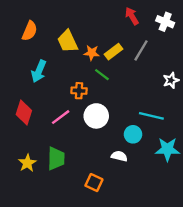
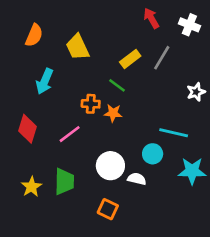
orange star: (92, 53) -> (113, 113), moved
white circle: (96, 116) -> (110, 166), moved

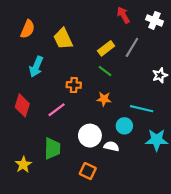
green line: (117, 85) -> (105, 71), moved
orange star: (113, 113) -> (104, 99), moved
yellow star: (31, 187) -> (23, 165), moved

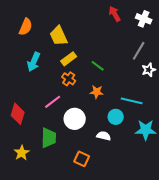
gray line: (132, 47) -> (139, 51), moved
yellow rectangle: (106, 48) -> (69, 59), moved
orange cross: (74, 85) -> (69, 79), turned 32
red diamond: (22, 105) -> (18, 114), moved
white circle: (90, 136) -> (75, 119), moved

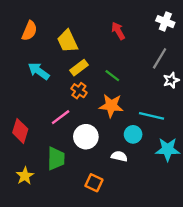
red arrow: (115, 14) -> (118, 31), moved
cyan arrow: (34, 62) -> (39, 71), turned 102
orange star: (97, 92) -> (111, 106), size x1.5

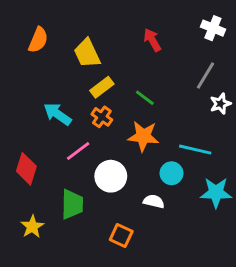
cyan arrow: (39, 71) -> (57, 114), moved

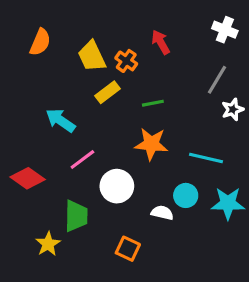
green line: (145, 98) -> (153, 103), turned -48
orange cross: (102, 117) -> (126, 61), moved
red diamond: (26, 169) -> (28, 178), turned -72
cyan circle: (172, 173) -> (186, 195), moved
yellow star: (32, 227) -> (48, 244), moved

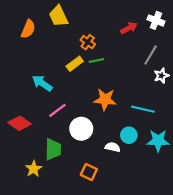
red arrow: (161, 42) -> (129, 28), moved, turned 91
yellow trapezoid: (92, 56) -> (58, 16), moved
green line: (153, 103) -> (96, 60), moved

